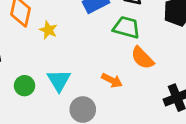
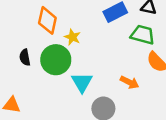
green circle: (24, 86) -> (56, 60), moved, size x1.6

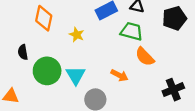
yellow star: (72, 37) -> (77, 35), moved
green circle: (56, 60) -> (47, 71), moved

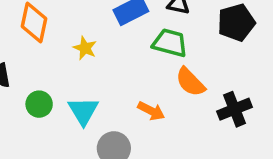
green circle: (47, 71) -> (39, 104), size x0.6
black cross: (173, 90) -> (235, 109), moved

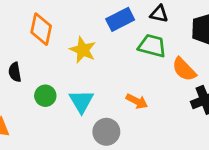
yellow star: (85, 48) -> (83, 50), size x1.4
orange semicircle: (190, 82) -> (184, 69), moved

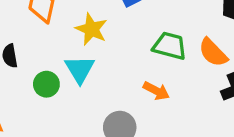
green trapezoid: (152, 46) -> (170, 46), moved
cyan triangle: (81, 101) -> (80, 69), moved

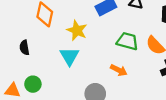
green circle: (46, 84) -> (33, 84), moved

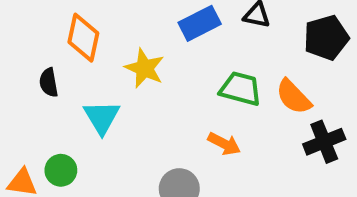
black semicircle: (24, 48) -> (49, 83), moved
cyan triangle: (69, 56) -> (102, 117), moved

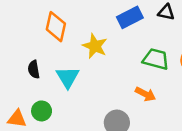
black semicircle: (49, 83) -> (34, 69), moved

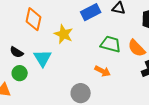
black semicircle: (34, 69) -> (17, 52), turned -48
green circle: (42, 111) -> (20, 73), moved

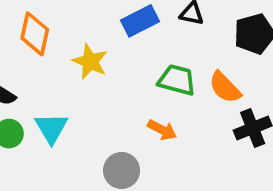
cyan triangle: (43, 58) -> (51, 128), moved

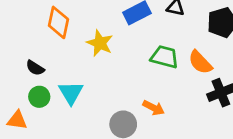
orange arrow: (162, 130) -> (153, 108), moved

